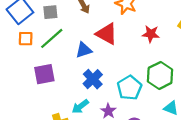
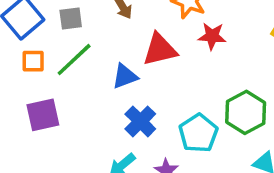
red triangle: (107, 34) -> (160, 50), turned -40
red star: (151, 34) -> (212, 36), moved
purple square: (44, 74) -> (43, 115), moved

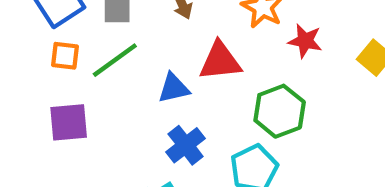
red star: (212, 36) -> (305, 41), moved
green hexagon: (246, 112) -> (280, 111), moved

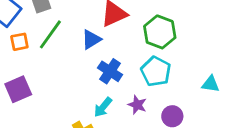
purple square: (69, 122) -> (18, 89), moved

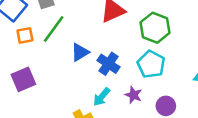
blue triangle: (91, 39) -> (80, 52), moved

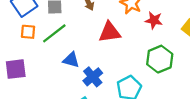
green hexagon: (155, 28) -> (160, 59), moved
blue triangle: (80, 52) -> (71, 60), turned 30

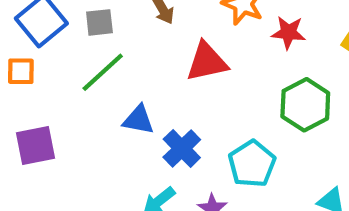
orange square: (28, 32) -> (21, 71), moved

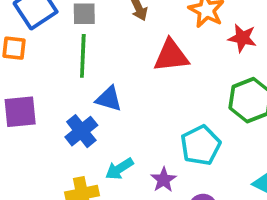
green line: (103, 72) -> (83, 56), turned -51
blue cross: (182, 148) -> (81, 131), moved

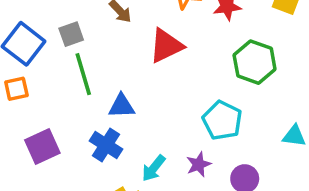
purple star: (164, 180) -> (199, 164), turned 30

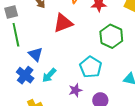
blue triangle: (121, 106) -> (36, 54), turned 42
cyan arrow: (154, 168) -> (49, 75), moved

